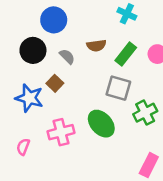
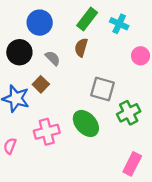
cyan cross: (127, 14) -> (119, 24), moved
brown semicircle: (96, 46) -> (81, 47), turned 114
green rectangle: (126, 54) -> (87, 19), moved

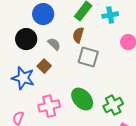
cyan cross: (119, 24) -> (110, 15), turned -35
gray square: (103, 89) -> (88, 57), moved
green cross: (129, 113) -> (113, 105), moved

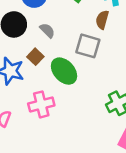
brown semicircle: (78, 35) -> (102, 20), moved
green ellipse: (82, 99) -> (64, 71), moved

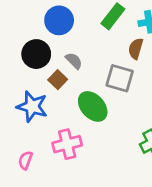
brown square: (35, 57) -> (58, 80), moved

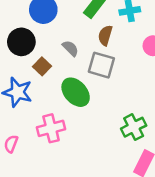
brown semicircle: (136, 49) -> (105, 35), moved
gray semicircle: (74, 61) -> (70, 48), moved

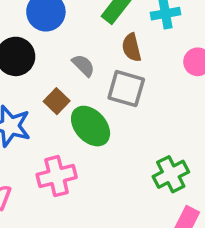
brown semicircle: (105, 35) -> (132, 48), turned -30
brown square: (42, 66) -> (57, 101), moved

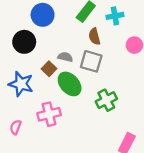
gray semicircle: (83, 65) -> (65, 57), moved, turned -32
green cross: (171, 174) -> (106, 100), moved

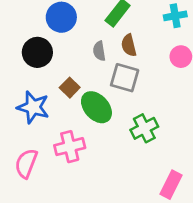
cyan cross: (115, 16) -> (175, 16), moved
gray semicircle: (65, 57) -> (99, 51), moved, turned -112
pink semicircle: (16, 127) -> (26, 163), size x1.5

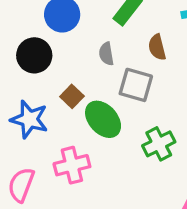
brown semicircle: (129, 45) -> (157, 47), moved

